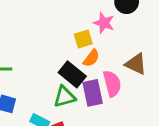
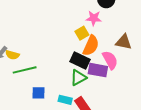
orange semicircle: (91, 58) -> (91, 46), size x1.5
purple rectangle: (93, 93) -> (98, 70), turned -54

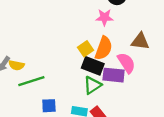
yellow square: (82, 33) -> (86, 49), moved

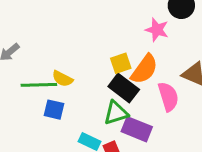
yellow semicircle: (16, 65) -> (62, 79), moved
purple rectangle: (114, 75) -> (137, 129), moved
blue square: (49, 106) -> (54, 110), moved

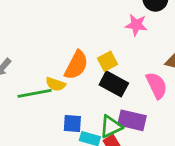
orange semicircle: (144, 69) -> (76, 65), moved
blue square: (54, 110) -> (72, 124), moved
green triangle: (116, 113) -> (111, 127), moved

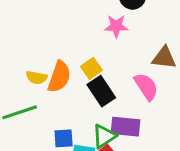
yellow semicircle: (56, 84) -> (37, 78), moved
black rectangle: (114, 84) -> (101, 91), turned 36

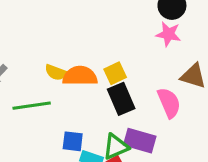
pink star: (116, 26) -> (168, 34), moved
orange semicircle: (59, 77) -> (80, 76), turned -120

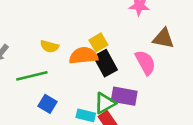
orange semicircle: (80, 76) -> (84, 56), moved
blue square: (73, 141) -> (48, 104), moved, turned 30

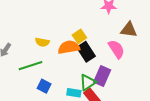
purple rectangle: (124, 96) -> (102, 76), turned -72

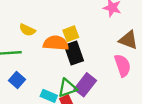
pink semicircle: (116, 49) -> (123, 66), moved

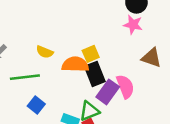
pink semicircle: (123, 66) -> (125, 86), moved
purple rectangle: (85, 85) -> (108, 92), moved

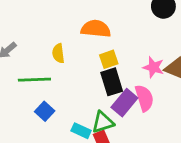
pink star: (133, 25) -> (153, 67), moved
yellow semicircle: (45, 52) -> (58, 53), turned 56
orange semicircle: (75, 64) -> (96, 29), moved

